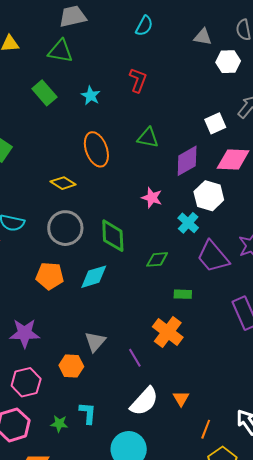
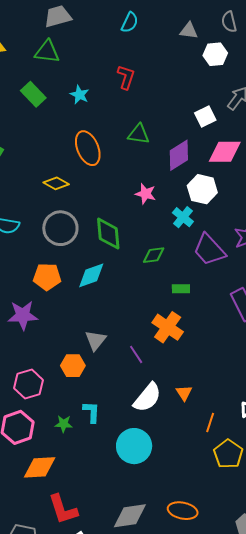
purple star: (25, 333) -> (23, 315), moved

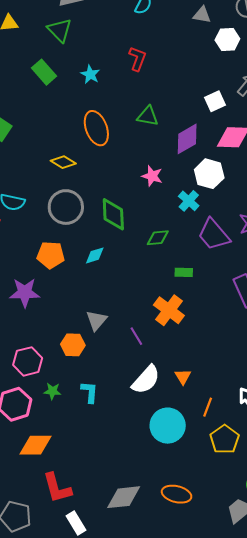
green triangle: (47, 52) -> (60, 30), turned 36
cyan diamond: (91, 275) -> (95, 255), size x0.7
green star: (64, 424) -> (52, 391), moved
cyan circle: (134, 446) -> (168, 426), moved

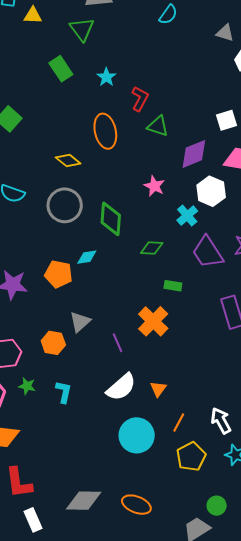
red L-shape: (137, 59) -> (140, 99), moved
orange pentagon: (51, 255) -> (58, 274), moved

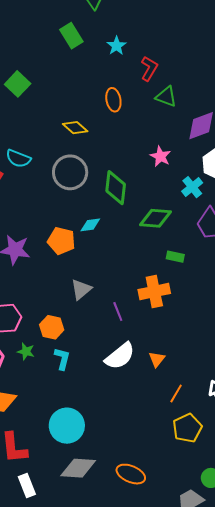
orange ellipse: (105, 131) -> (113, 100), size x0.7
green diamond: (152, 248) -> (155, 218), size x1.4
orange cross: (153, 321) -> (154, 291), turned 32
orange hexagon: (53, 343) -> (52, 327), moved
cyan circle: (137, 435) -> (67, 426), moved

